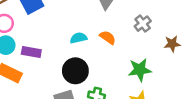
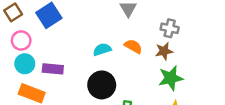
gray cross: (143, 24) -> (170, 28), turned -35
brown star: (172, 44) -> (164, 51), moved

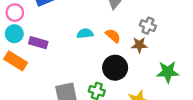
green star: (171, 78) -> (168, 72), moved
black circle: (102, 85) -> (115, 68), moved

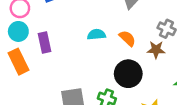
purple rectangle: (38, 43) -> (44, 43), turned 60
orange rectangle: (16, 61) -> (19, 62), turned 30

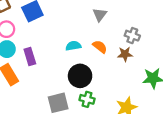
black circle: (128, 74) -> (80, 76), moved

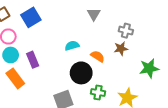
orange semicircle: (100, 47) -> (98, 56), moved
green cross: (87, 99) -> (98, 92), moved

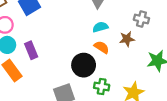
gray cross: (126, 31) -> (141, 19), moved
cyan semicircle: (72, 46) -> (100, 27), moved

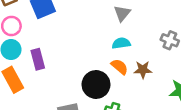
brown star: (127, 39) -> (143, 70), moved

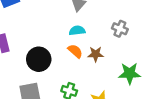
black circle: (96, 85) -> (39, 59), moved

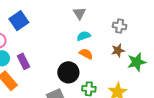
brown star: (96, 54) -> (118, 50), moved
black circle: (39, 59) -> (68, 72), moved

